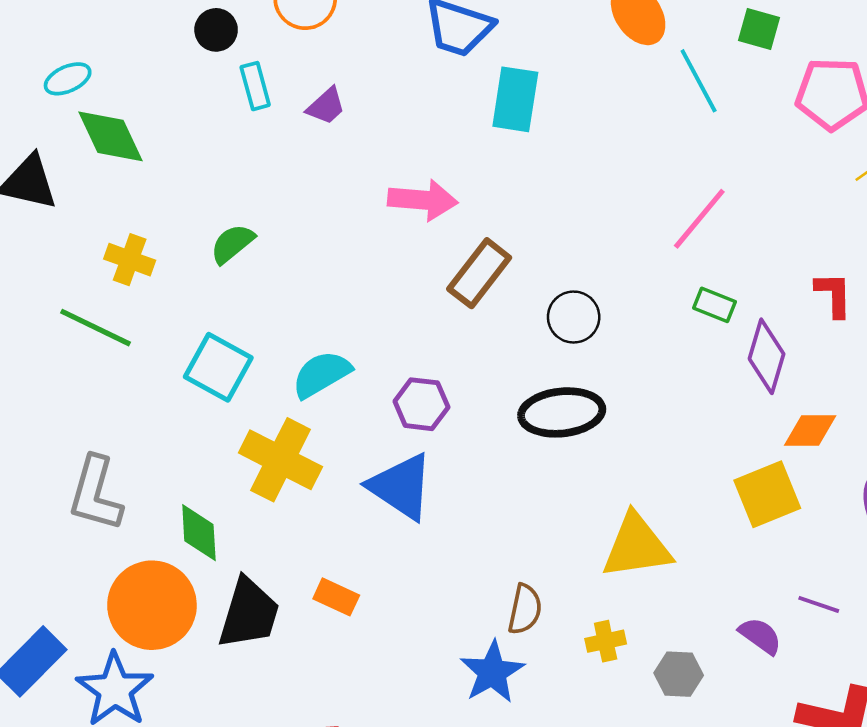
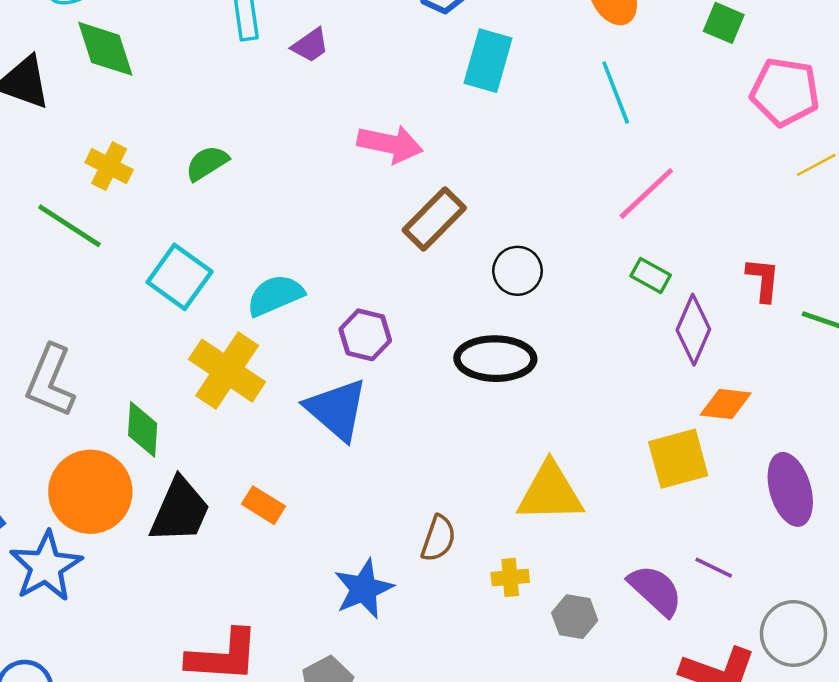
cyan line: (699, 81) -> (616, 93), moved
purple semicircle: (760, 636) -> (655, 590), size x1.4
blue star: (492, 672) -> (364, 589), moved

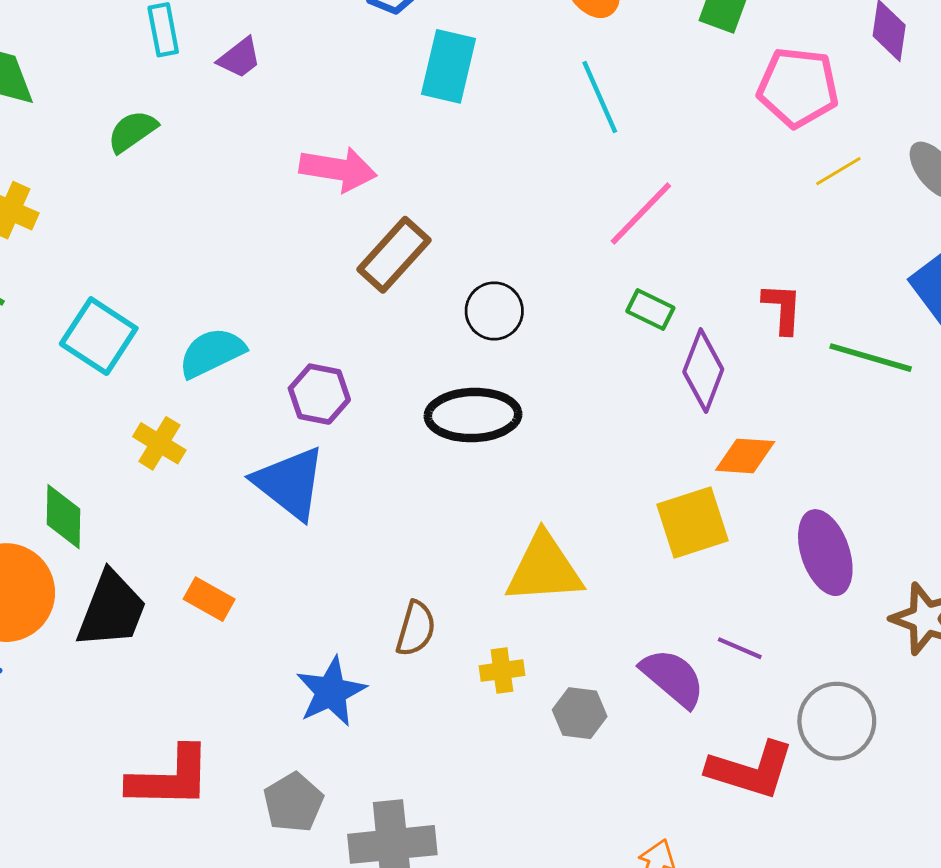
green semicircle: (207, 163) -> (132, 131), moved
yellow cross: (227, 371) -> (159, 443), size x0.6

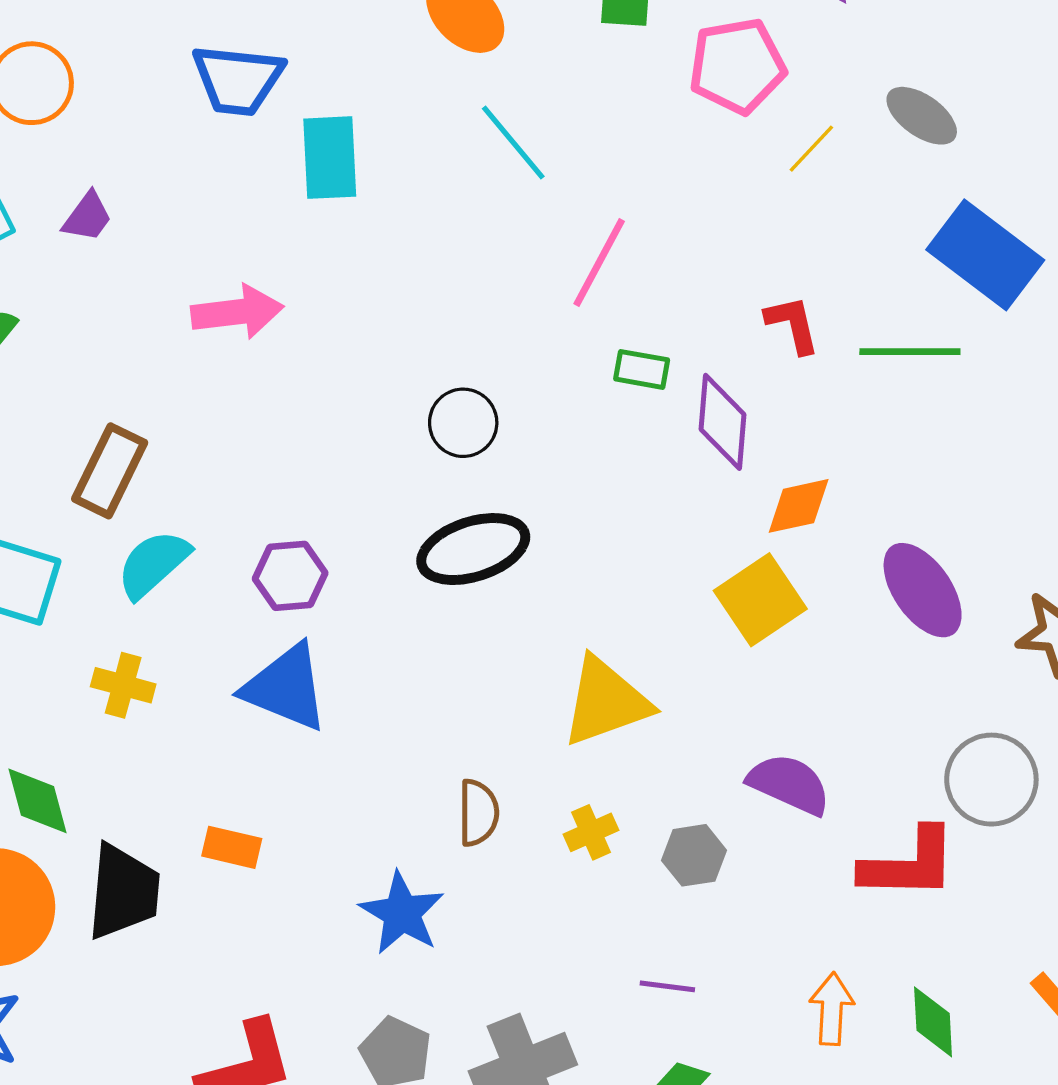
brown rectangle: (394, 255) -> (110, 471), moved
purple line: (740, 648) -> (667, 986), moved

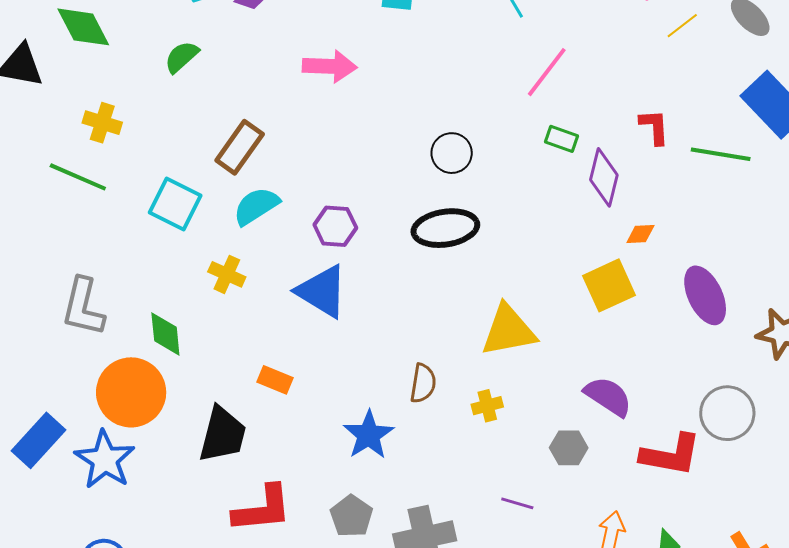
orange diamond: (799, 506) -> (640, 234), size x0.7
gray hexagon: (694, 855) -> (569, 448), moved
black trapezoid: (123, 892) -> (223, 434), moved

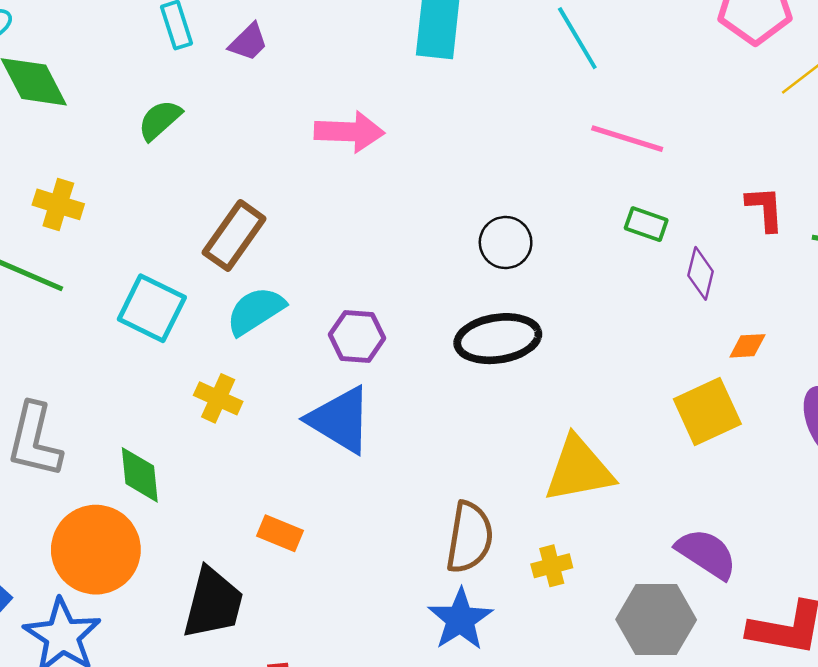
pink line: (547, 72) -> (627, 139), turned 70
purple diamond: (604, 177) -> (701, 273), size x0.7
brown semicircle: (423, 383) -> (469, 537), size x1.4
blue star: (369, 435) -> (460, 619), moved
gray hexagon: (569, 448) -> (656, 620), size x1.6

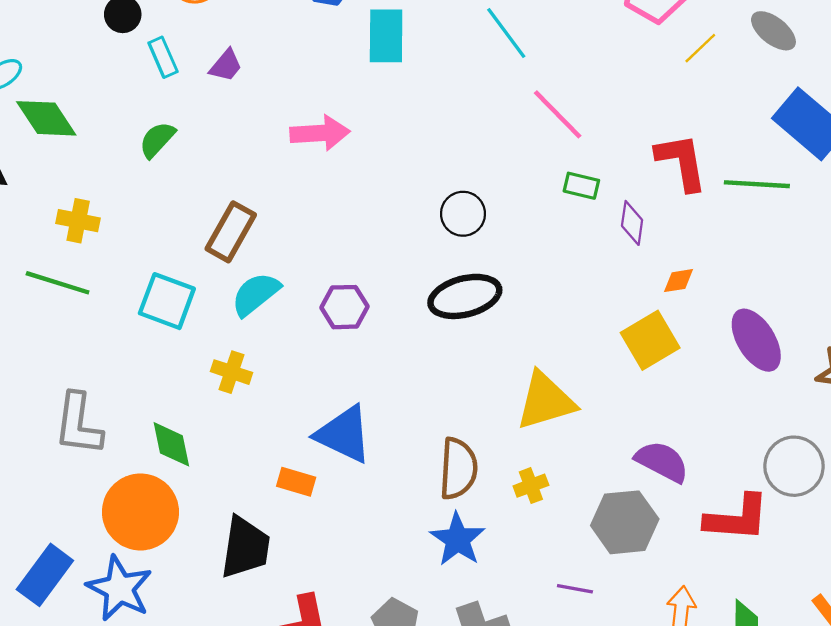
pink line: (627, 139) -> (558, 114), turned 34
red L-shape: (765, 209) -> (681, 162), size x1.5
blue triangle: (340, 420) -> (344, 434), moved

